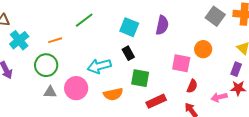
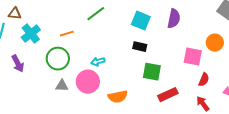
black rectangle: (128, 53) -> (140, 47), turned -48
cyan arrow: (99, 66) -> (98, 62), moved, size x0.6
orange semicircle: (113, 94) -> (118, 97), moved

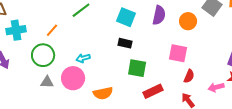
cyan cross: (31, 34) -> (16, 30), turned 30
orange line: (67, 34) -> (52, 30), turned -32
orange circle: (215, 43) -> (188, 21), moved

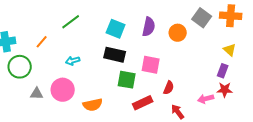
black rectangle: (125, 43) -> (115, 55), size x1.5
pink square: (178, 53) -> (151, 65), moved
green circle: (43, 55) -> (20, 67), moved
cyan arrow: (83, 58) -> (73, 61), moved
red semicircle: (189, 76) -> (169, 88), moved

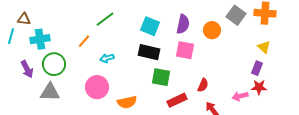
orange line: (42, 42) -> (84, 41), moved
pink square: (151, 65) -> (185, 50), moved
gray triangle: (37, 94) -> (50, 92), moved, size x1.5

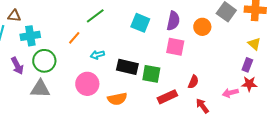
black rectangle: (149, 52) -> (127, 67), moved

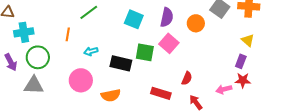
orange line: (74, 38) -> (68, 34), turned -32
pink square: (175, 47) -> (169, 43), turned 30
green square: (151, 74) -> (145, 52), moved
red rectangle: (167, 97) -> (161, 93), turned 42

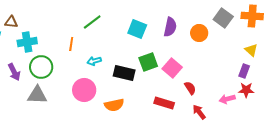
pink square: (169, 43) -> (172, 68), moved
green square: (145, 52) -> (148, 62), turned -30
red semicircle: (187, 78) -> (190, 88), turned -56

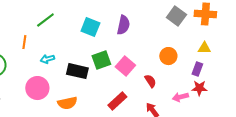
orange circle: (199, 33) -> (168, 56), moved
yellow triangle: (251, 50) -> (204, 48), turned -40
red semicircle: (190, 88) -> (150, 81), moved
red rectangle: (164, 103) -> (117, 101), turned -60

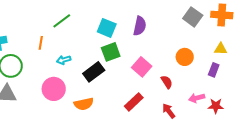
green square: (101, 60) -> (111, 52), moved
black rectangle: (77, 71) -> (94, 72), turned -50
red star: (199, 88) -> (216, 106), moved

